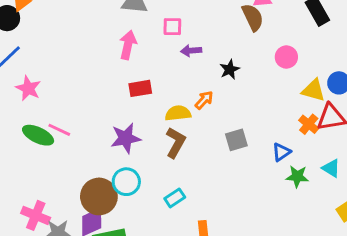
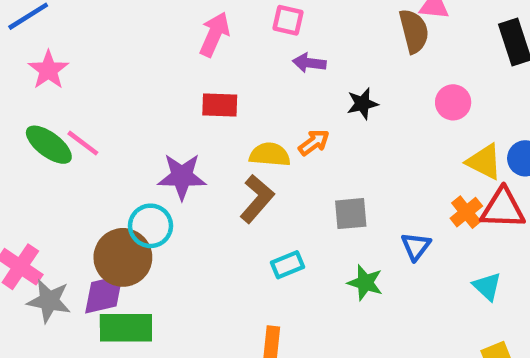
blue triangle: (281, 152) -> (416, 246), turned -30
green star: (297, 176) -> (365, 283), moved
cyan circle: (126, 182) -> (151, 226), moved
cyan rectangle: (175, 198) -> (288, 265), moved

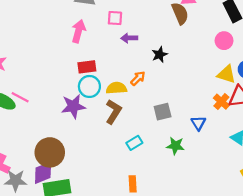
pink circle: (453, 102) -> (224, 41), moved
cyan circle: (151, 226) -> (89, 86), moved

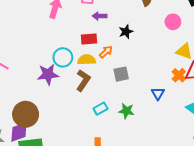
pink circle: (224, 41) -> (173, 22), moved
red rectangle: (87, 67) -> (89, 39), moved
gray square: (163, 112) -> (121, 74), moved
green star: (175, 146) -> (126, 111), moved

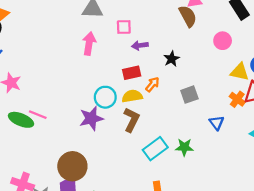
gray square: (121, 74) -> (189, 95), moved
cyan rectangle: (101, 109) -> (155, 149), size x1.5

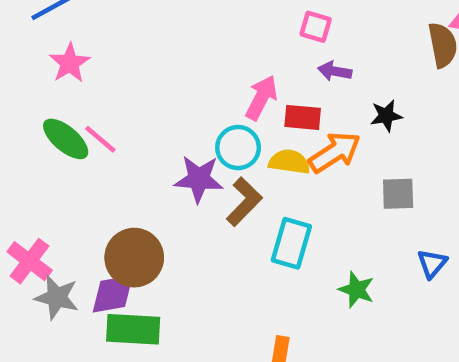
pink arrow: (89, 44) -> (261, 98), moved
orange arrow: (152, 84) -> (335, 152), size x1.6
brown L-shape: (131, 120) -> (244, 202), moved
cyan rectangle: (155, 149) -> (291, 243), moved, turned -55

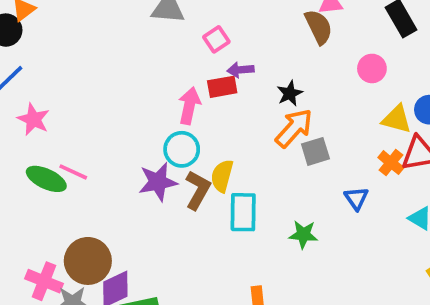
pink square: (316, 27) -> (216, 39), turned -35
red rectangle: (303, 117) -> (222, 87), moved
orange arrow: (335, 152) -> (294, 128), moved
yellow semicircle: (289, 162) -> (222, 176), moved, turned -68
brown circle: (134, 258) -> (88, 261), moved

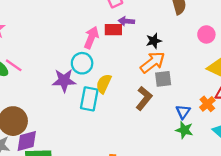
orange cross: (391, 163) -> (207, 104), moved
brown L-shape: (198, 190) -> (144, 98), moved
cyan rectangle: (243, 212) -> (89, 99), moved
green star: (303, 234) -> (184, 130), moved

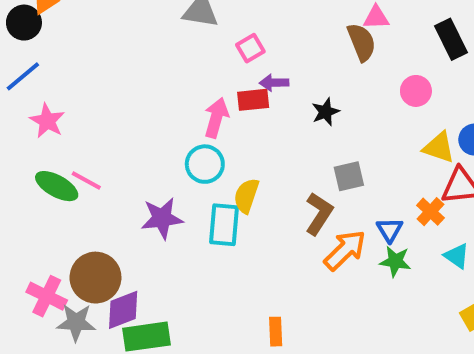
orange arrow: (153, 62) -> (345, 250), moved
purple star: (64, 80) -> (162, 218), moved

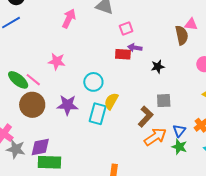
pink arrow: (216, 118) -> (69, 19), moved
pink star: (47, 121) -> (57, 61), moved, turned -30
brown circle: (95, 278) -> (32, 105), moved

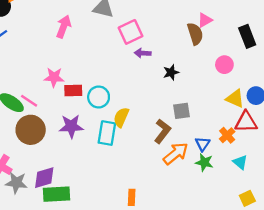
pink triangle: (191, 24) -> (205, 20), turned -32
pink square: (126, 28) -> (130, 32), size x1.5
red rectangle: (123, 54) -> (73, 90), moved

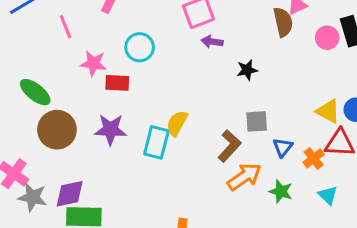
pink circle: (224, 65) -> (327, 38), moved
cyan circle: (99, 97) -> (140, 47), moved
pink line: (29, 101) -> (65, 27), moved, turned 30
blue triangle: (203, 144) -> (283, 147), moved

